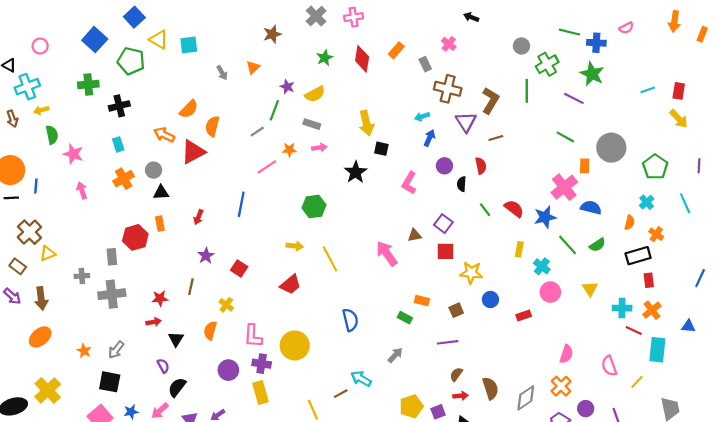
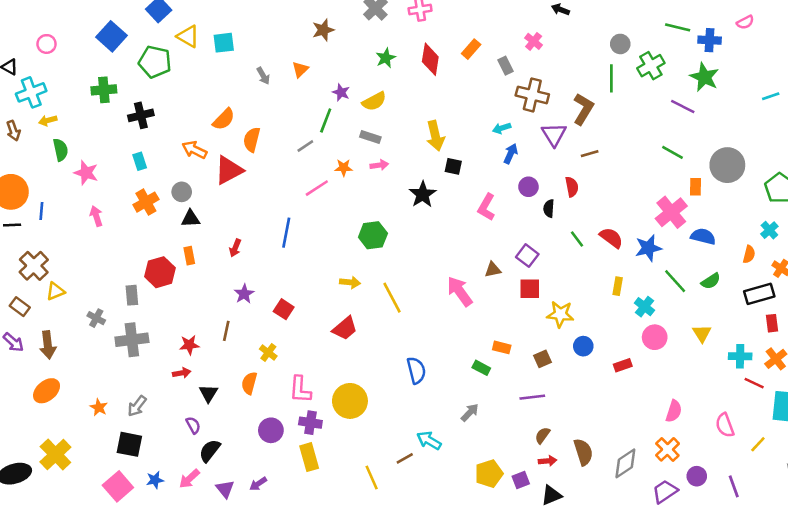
green line: (527, 91) -> (611, 78), moved
gray cross: (82, 276) -> (96, 318), turned 32

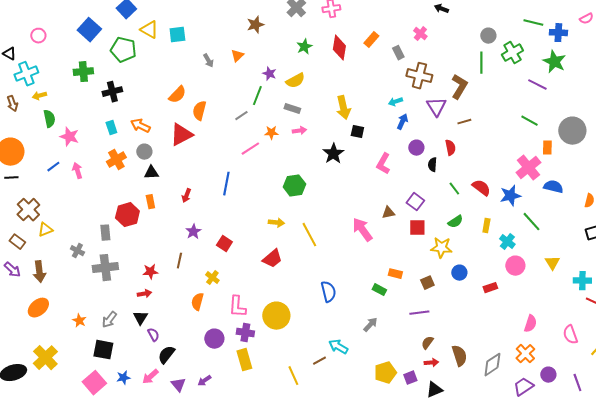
orange arrow: (194, 150) -> (140, 126), moved
blue line: (41, 211) -> (53, 167), moved, turned 48
green semicircle: (711, 281) -> (455, 222), moved
black triangle: (208, 393) -> (140, 318), moved

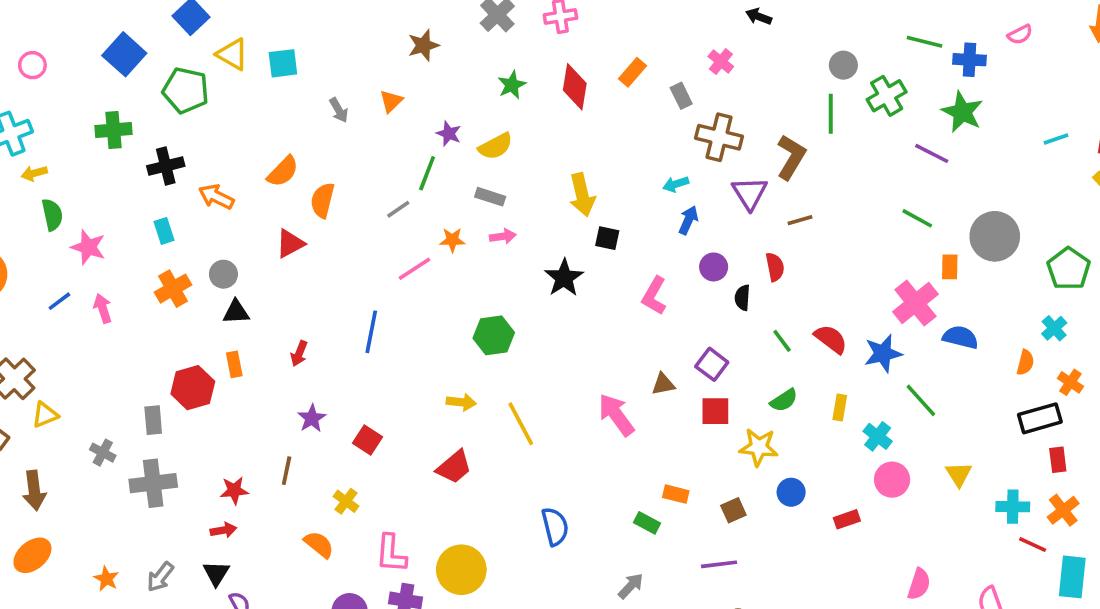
orange arrow: (140, 126) -> (216, 197), moved
red triangle: (181, 135) -> (290, 244), size x0.7
orange semicircle: (197, 302) -> (319, 544), turned 114

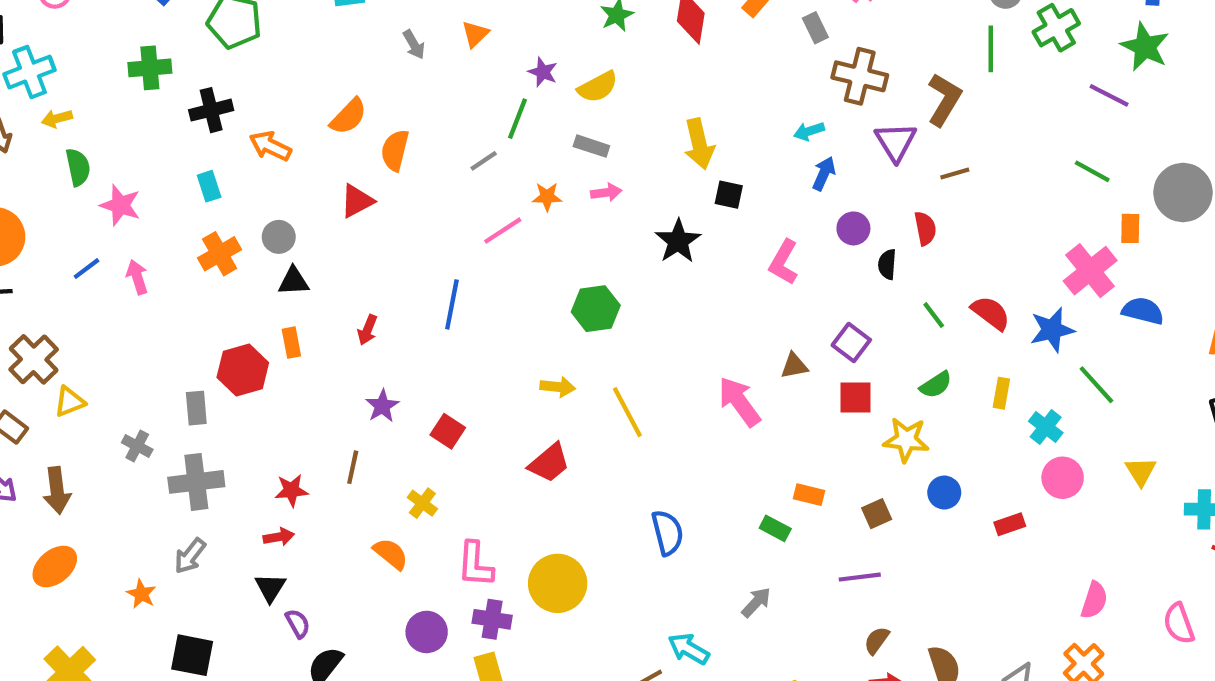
gray arrow: (160, 577) -> (190, 556), moved

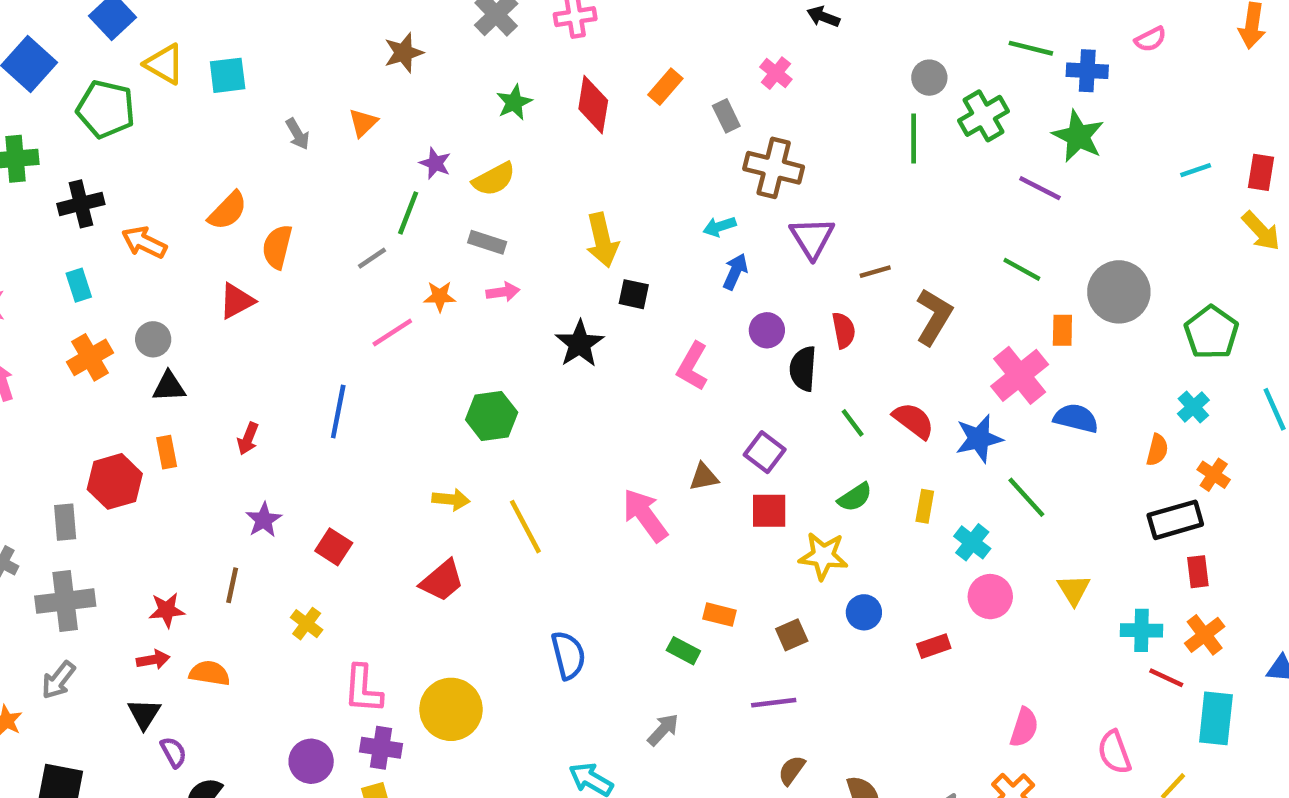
brown L-shape: (944, 100) -> (934, 317), moved
black semicircle: (887, 264) -> (803, 369), size x1.4
orange semicircle: (391, 554) -> (210, 673), moved, turned -30

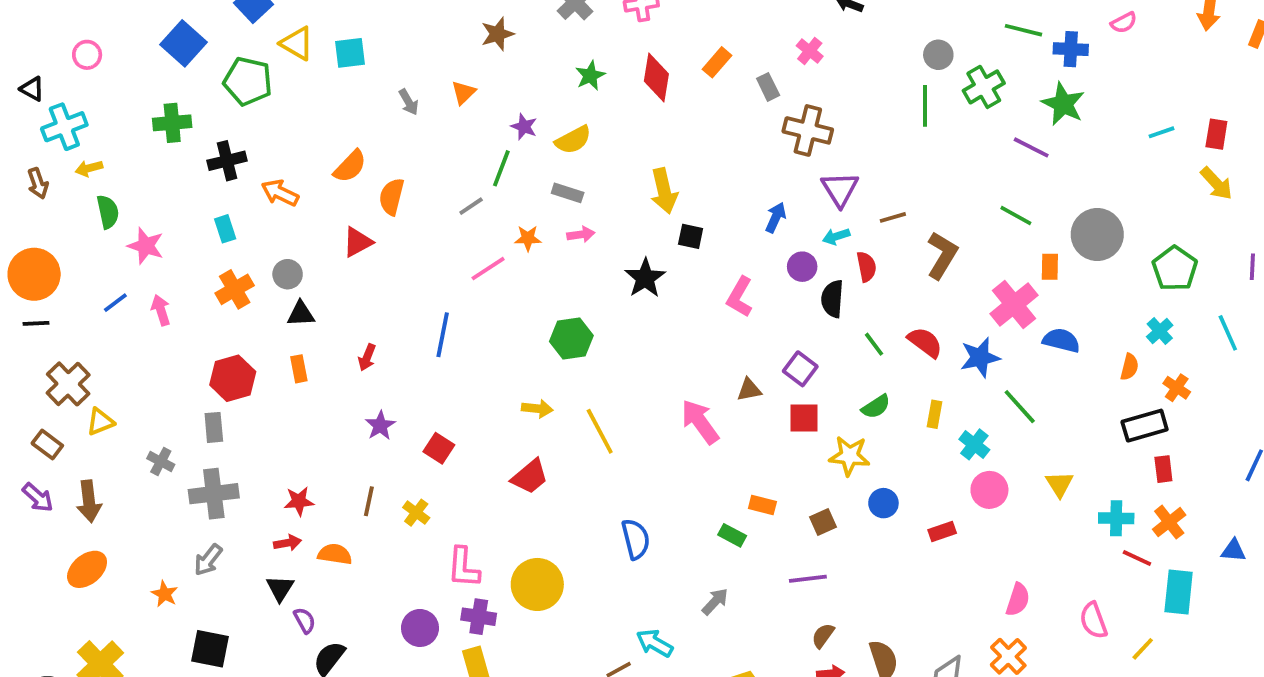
cyan arrow: (720, 226) -> (836, 236), moved
red hexagon: (115, 481) -> (233, 378), moved
brown line: (232, 585) -> (369, 501), moved

